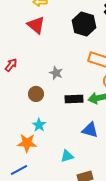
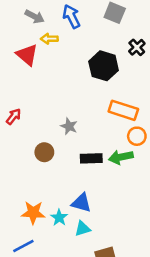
red triangle: (36, 25) -> (27, 55), moved
cyan star: (39, 125) -> (59, 218), moved
blue triangle: (90, 130) -> (81, 203), moved

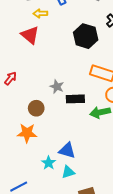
red triangle: (27, 55) -> (30, 35), moved
black rectangle: (91, 158) -> (75, 99), moved
orange star: (33, 213) -> (27, 133), moved

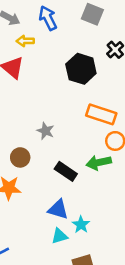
black rectangle: (75, 99) -> (66, 171), moved, turned 36
cyan star: (49, 163) -> (81, 225), moved

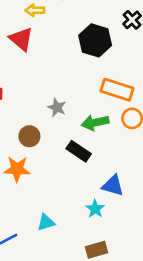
green arrow: (99, 163) -> (95, 123), moved
blue triangle: (58, 209) -> (113, 185), moved
cyan triangle: (59, 236) -> (46, 222), moved

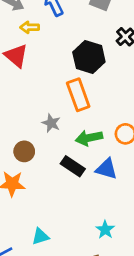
orange rectangle: (117, 90) -> (78, 95), moved, turned 52
blue triangle: (113, 185) -> (106, 169), moved
cyan star: (95, 209) -> (105, 230), moved

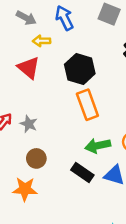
black hexagon: (89, 57) -> (80, 69), moved
gray star: (51, 123) -> (29, 124), moved

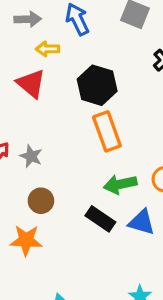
gray arrow: (26, 18) -> (28, 19), turned -30

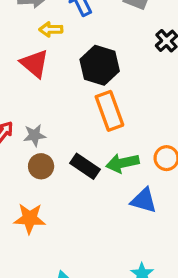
gray star: (31, 156) -> (35, 135), turned -30
brown circle: (41, 201) -> (41, 166), moved
black rectangle: (100, 219) -> (85, 166), moved

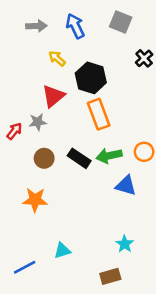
yellow arrow: (51, 29) -> (57, 58), moved, turned 42
red triangle: (35, 64) -> (53, 96), moved, turned 40
gray star: (35, 135) -> (38, 122), moved

